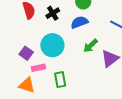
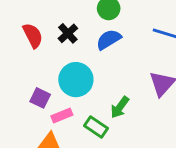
green arrow: (90, 46) -> (120, 107), moved
green rectangle: (60, 80) -> (96, 127), turned -35

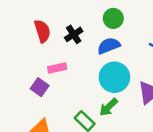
cyan circle: (76, 80) -> (114, 77), moved
pink rectangle: (62, 116) -> (57, 68), moved

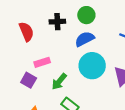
black cross: (74, 34) -> (57, 22), moved, turned 35
green arrow: (108, 107) -> (59, 81), moved

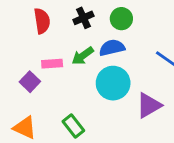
black cross: (57, 22) -> (83, 18), turned -35
green arrow: (59, 81) -> (83, 56), moved

